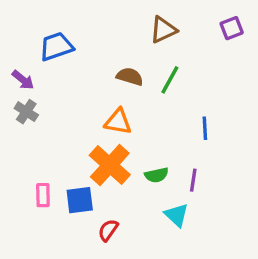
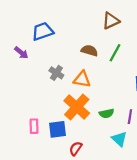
gray cross: (26, 112) -> (56, 73), moved

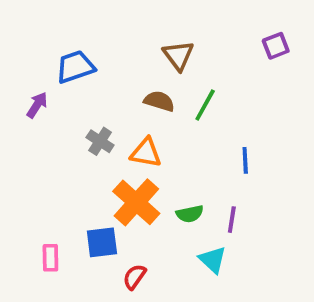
brown triangle: (111, 21) -> (178, 55), moved, turned -42
purple arrow: (21, 53) -> (37, 105), turned -96
pink rectangle: (34, 126) -> (50, 258), moved

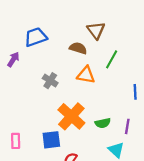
brown semicircle: (159, 101) -> (78, 48), moved
orange triangle: (146, 153) -> (86, 75), moved
pink rectangle: (50, 258) -> (16, 141), moved

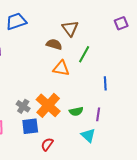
blue trapezoid: (36, 37) -> (16, 21), moved
gray cross: (50, 81) -> (23, 106), moved

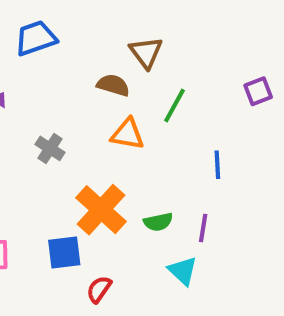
purple square: (121, 23) -> (258, 91), moved
gray cross: (23, 106) -> (50, 148), moved

